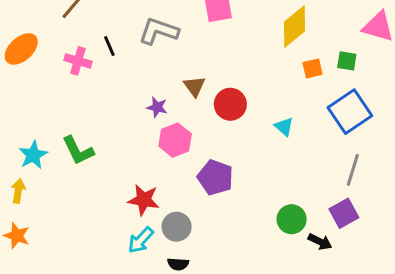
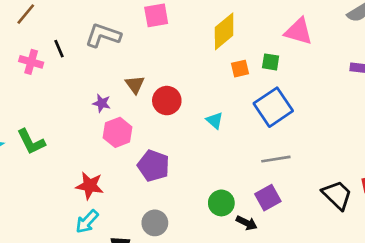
gray line: (353, 170) -> (276, 159), turned 64
gray circle: (177, 227) -> (155, 223), moved

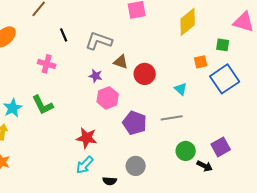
gray L-shape: (103, 35) -> (99, 41), moved
pink cross: (31, 62) -> (47, 64), moved
orange square: (240, 69) -> (201, 62), moved
brown triangle: (135, 85) -> (121, 62), turned -35
gray line: (276, 159) -> (172, 118), moved

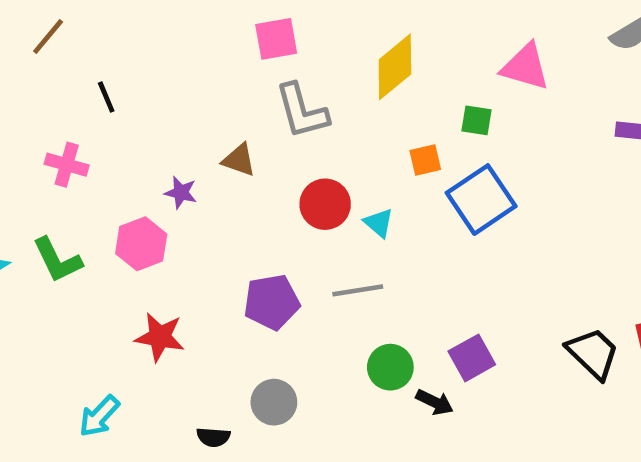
gray L-shape: (99, 41) -> (302, 111), moved, turned -124
red circle: (145, 74) -> (325, 204), moved
pink hexagon: (108, 98) -> (141, 244), moved
purple pentagon: (135, 123) -> (272, 302), turned -30
cyan arrow: (85, 165) -> (99, 416), moved

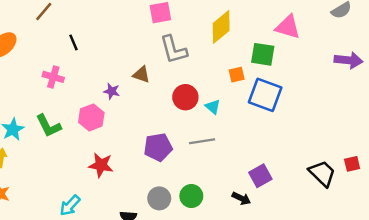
green square: (476, 120) -> (263, 54), size x1.5
blue square: (481, 200) -> (265, 95), turned -36
green circle: (390, 367) -> (191, 196), moved

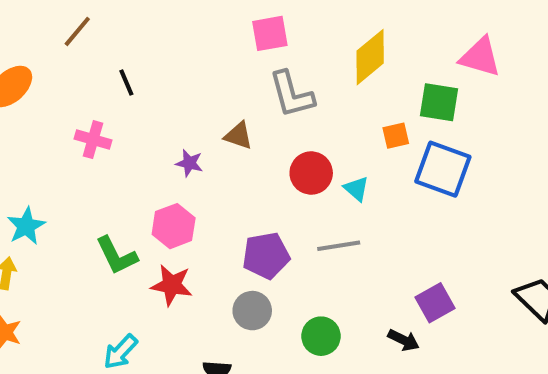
pink hexagon: (91, 117) -> (174, 226), moved
green L-shape: (48, 126) -> (117, 256), moved
gray circle: (159, 198) -> (252, 311), moved

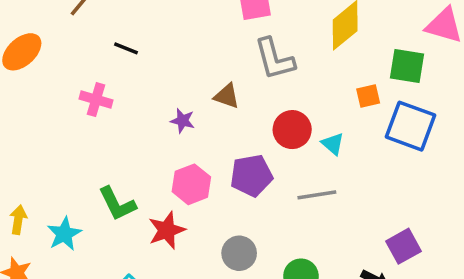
black line: (126, 83) -> (126, 48), turned -45
cyan star: (26, 226) -> (64, 234), moved
pink hexagon: (174, 226) -> (191, 184), moved
purple pentagon: (266, 256) -> (251, 176), moved
red star: (172, 285) -> (167, 230), turned -30

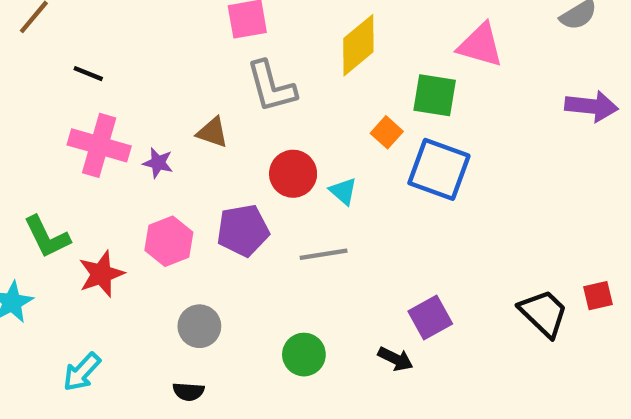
orange square: (368, 96) -> (387, 132), turned -35
pink cross: (96, 100) -> (99, 145), moved, size x1.5
green L-shape: (117, 204) -> (47, 237), moved
red star: (167, 230) -> (101, 274), moved
gray circle: (239, 253) -> (199, 326), moved

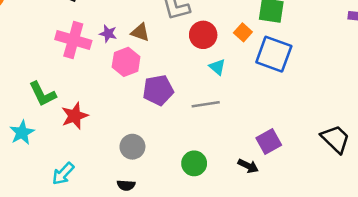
purple star: (158, 163) -> (108, 34), moved
red circle: (293, 174) -> (203, 35), moved
pink hexagon: (169, 241) -> (126, 62), moved

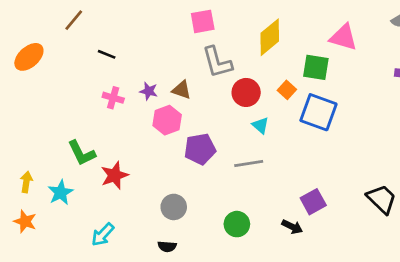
pink cross: (73, 40) -> (113, 98), size x0.6

